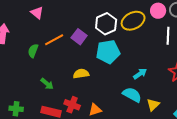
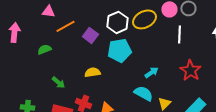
pink triangle: (37, 13) -> (48, 11), turned -32
orange line: (54, 40) -> (65, 26), moved
green semicircle: (33, 51) -> (44, 49), turned 48

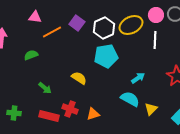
white line: (179, 34) -> (155, 40), moved
purple square: (90, 35) -> (77, 23), moved
yellow semicircle: (92, 72) -> (79, 78), turned 42

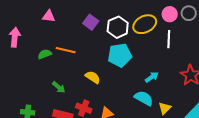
orange line: (52, 32) -> (66, 50), moved, turned 42

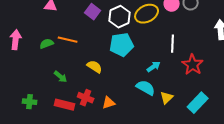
pink arrow: (15, 37) -> (16, 40), moved
white line: (169, 39) -> (173, 44), moved

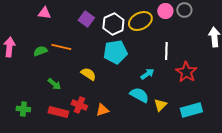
cyan rectangle: (198, 103) -> (191, 110), turned 30

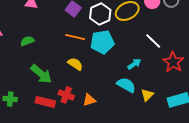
orange line: (61, 47) -> (75, 37), moved
white line: (166, 51) -> (153, 41), turned -48
green arrow: (54, 84) -> (41, 74), size x1.6

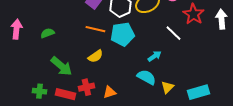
red star: (173, 62) -> (193, 14), moved
yellow semicircle: (75, 64) -> (95, 56), turned 112
red cross: (66, 95) -> (86, 87), turned -35
green cross: (10, 99) -> (39, 91), moved

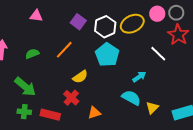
orange line: (95, 29) -> (64, 50), moved, turned -60
cyan pentagon: (122, 34) -> (107, 55), turned -30
green arrow: (61, 66) -> (25, 87), moved
red cross: (86, 87) -> (71, 98), moved, turned -35

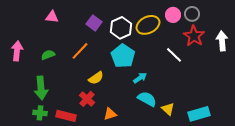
cyan arrow: (139, 77) -> (140, 78), moved
green arrow: (25, 87) -> (41, 88), turned 45
yellow triangle: (152, 108) -> (168, 109), turned -32

